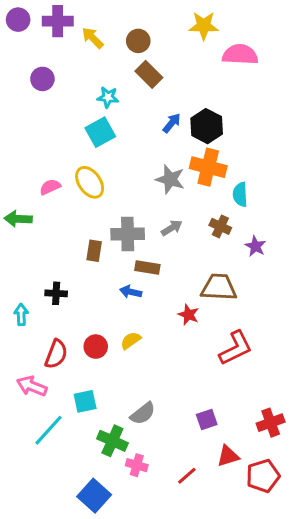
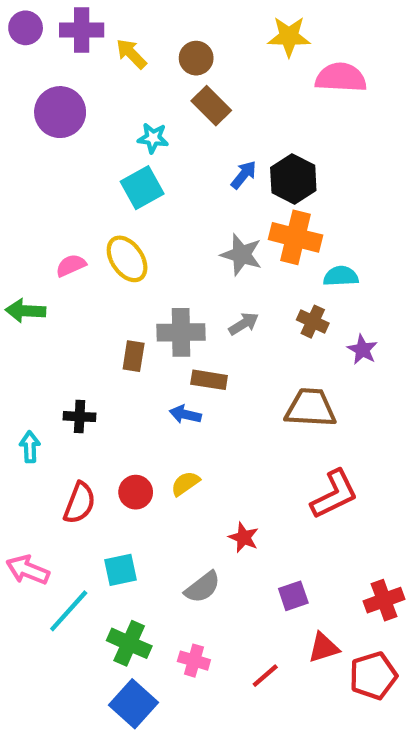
purple circle: (42, 79) -> (60, 112), size x1.5
cyan semicircle: (240, 194) -> (341, 276), turned 90
red star: (188, 315) -> (244, 537), moved
pink arrow: (32, 386) -> (28, 570), moved
green cross: (112, 441) -> (129, 643), moved

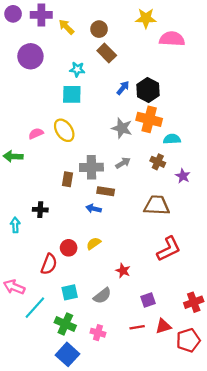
cyan square: (142, 188) -> (72, 94), turned 30
red semicircle: (80, 503) -> (49, 264), moved
cyan square: (121, 570) -> (70, 292), moved
red line: (265, 676) -> (137, 327), moved, turned 32

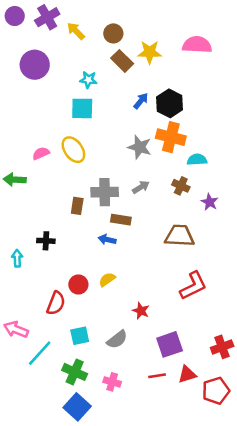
purple cross: (41, 15) -> (47, 17), turned -30
yellow star: (146, 18) -> (150, 52), moved
purple square: (148, 300) -> (170, 344), size x1.5

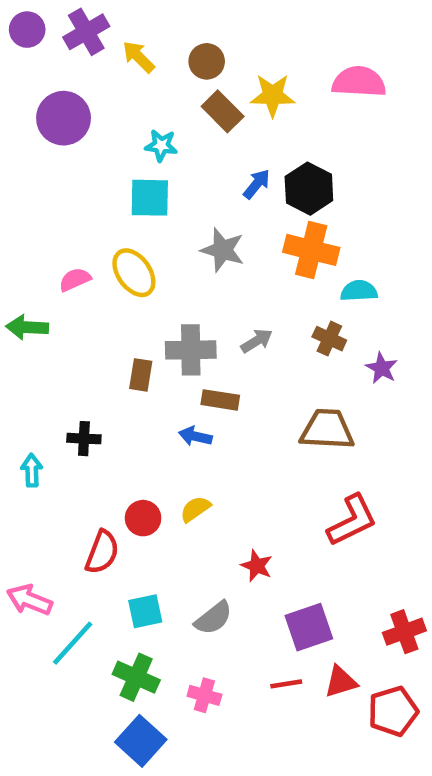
gray star: (140, 147) -> (223, 250), moved

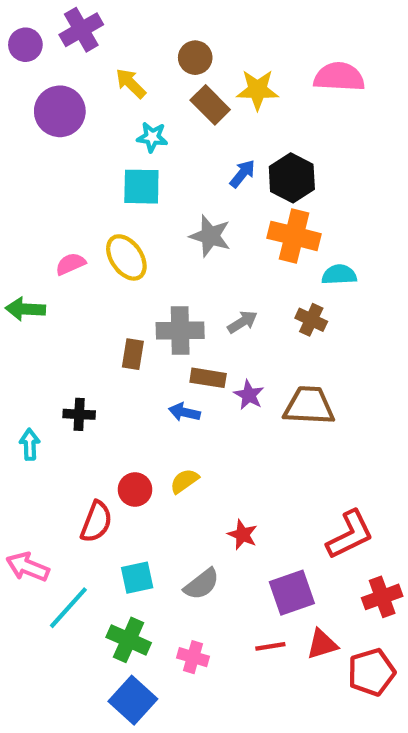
purple circle: (27, 30) -> (25, 45), moved
yellow arrow: (138, 57) -> (131, 83), moved
purple star: (382, 368) -> (249, 395), moved
red L-shape: (352, 520) -> (350, 535), moved

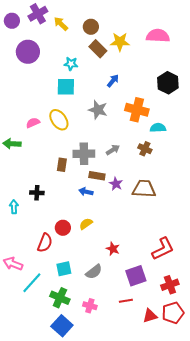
yellow arrow: (131, 83) -> (61, 24), moved
black hexagon: (292, 178) -> (168, 83), moved
red cross: (382, 597) -> (170, 285), moved
red triangle: (322, 644) -> (150, 316), moved

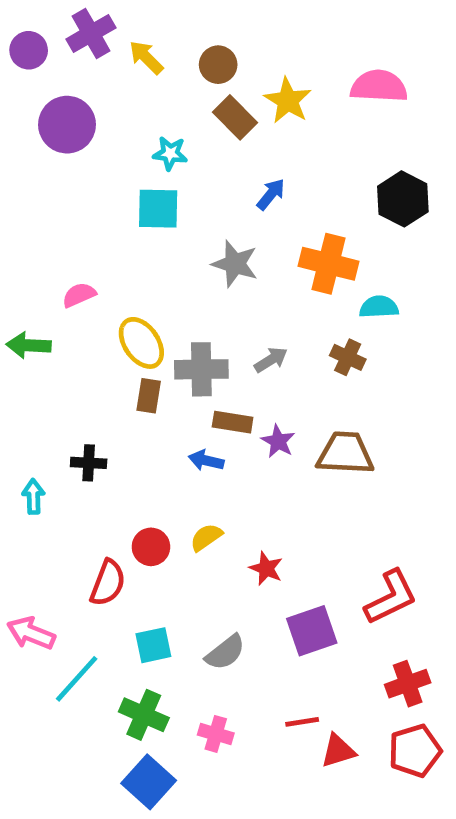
yellow star: (120, 42) -> (288, 101), turned 30
yellow ellipse: (59, 120) -> (141, 343), moved
red star: (113, 249) -> (266, 568), moved
purple square: (136, 276) -> (312, 631), moved
red triangle: (150, 316) -> (338, 751), moved

